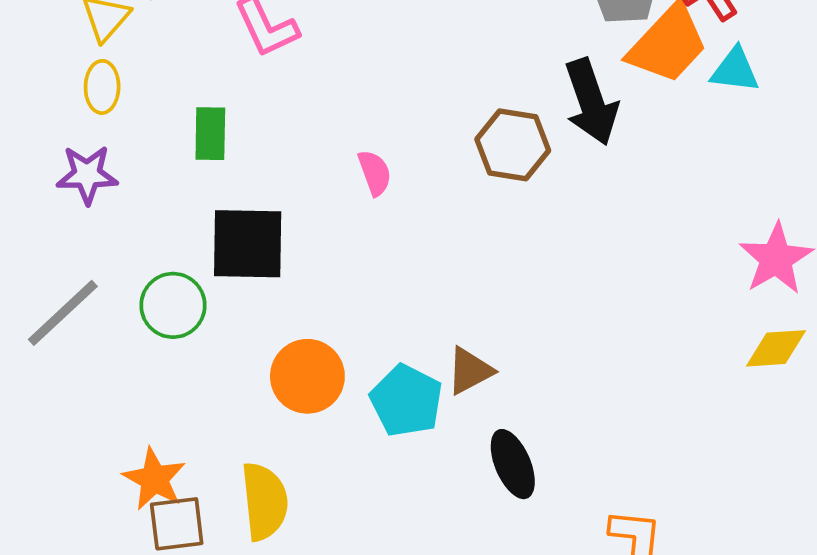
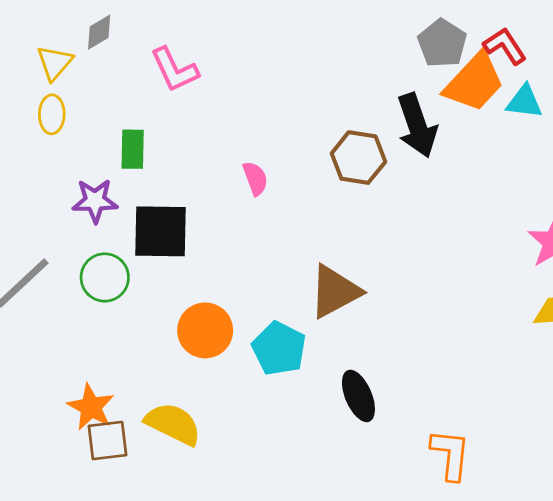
purple star: (87, 175) -> (95, 201), moved
brown triangle: (470, 371) -> (335, 291), moved, size x1.5
yellow semicircle: (264, 501) -> (173, 424), turned -58

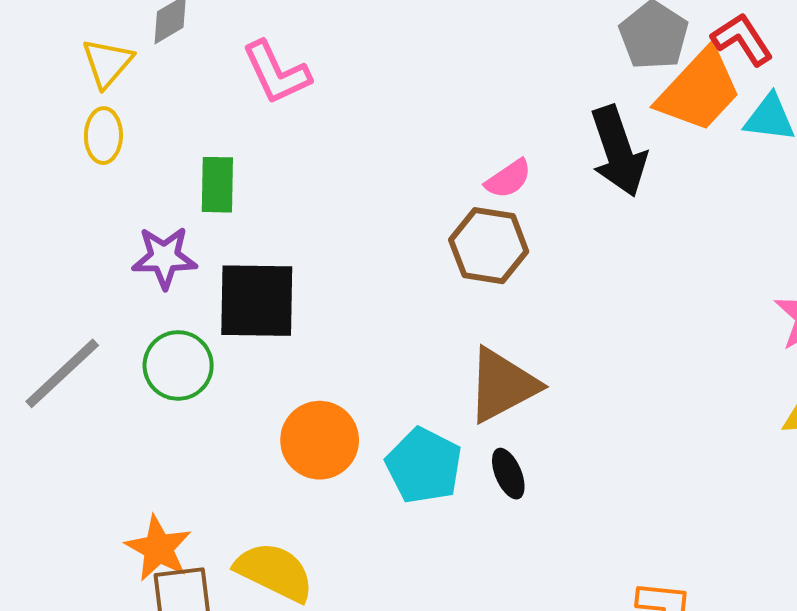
brown hexagon: (358, 158) -> (489, 246), moved
pink semicircle: (255, 178) -> (508, 179), moved, turned 76
black ellipse: (358, 396) -> (508, 474), moved, size x0.7

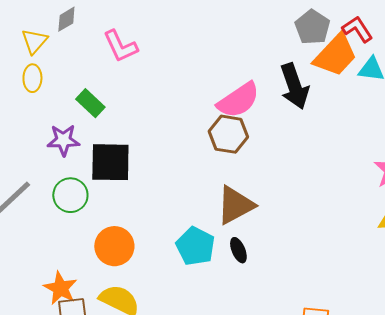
pink semicircle: (508, 179) -> (238, 100), size x1.8
green rectangle: (217, 185) -> (90, 103), turned -48
orange circle: (320, 440) -> (114, 246), moved

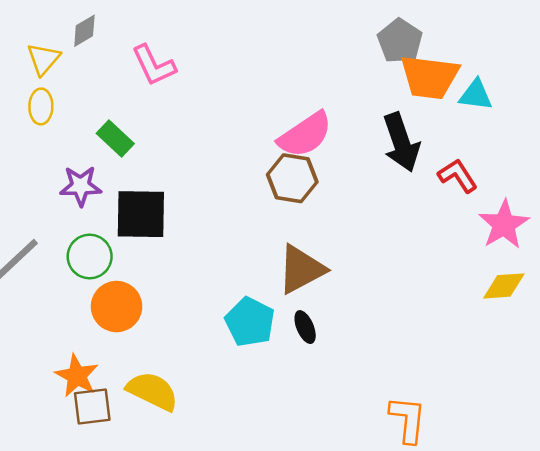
red L-shape: (357, 29) -> (458, 176), moved
orange trapezoid: (335, 55) -> (429, 77), turned 54
black arrow: (294, 86) -> (401, 142), moved
orange circle: (114, 246) -> (117, 307), moved

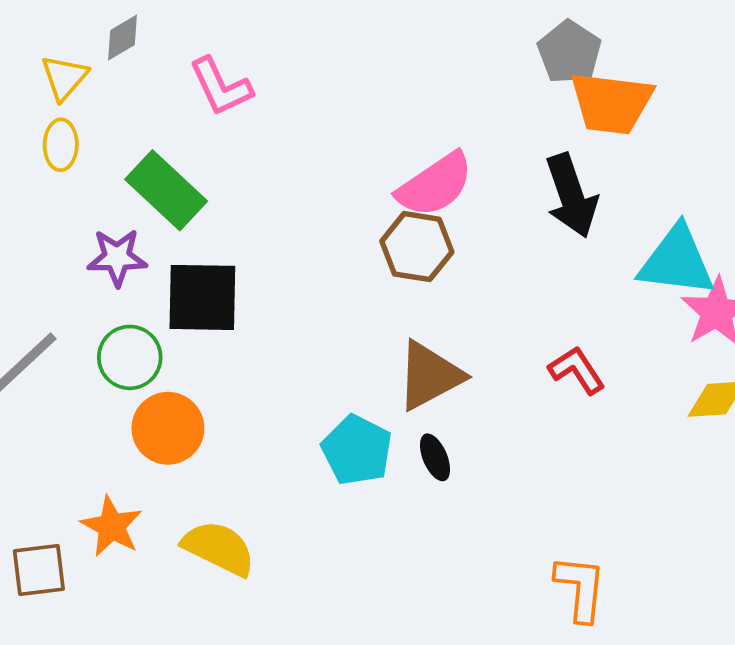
cyan triangle: (476, 95) -> (677, 261), moved, size x1.6
green rectangle: (115, 139) -> (166, 190), size x1.5
red L-shape: (458, 176) -> (577, 370), moved
brown square: (92, 407) -> (39, 570), moved

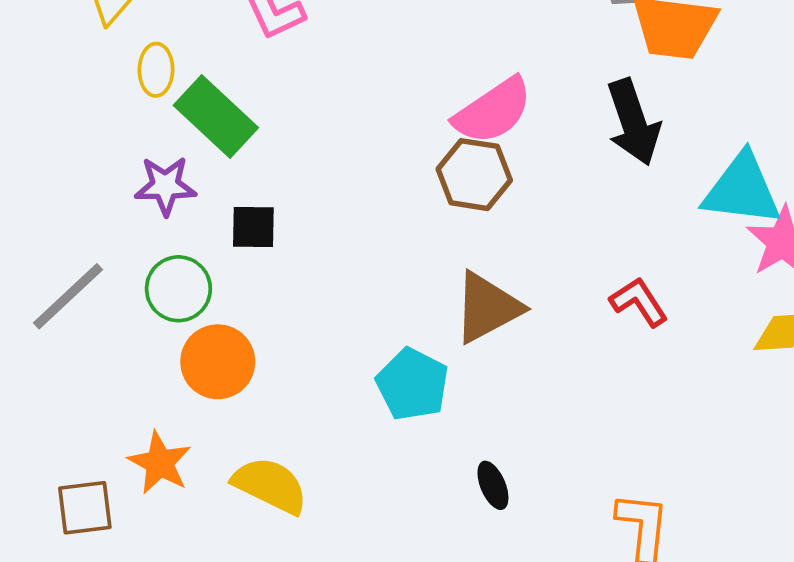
yellow ellipse: (61, 145) -> (156, 70), moved
black square: (202, 297) -> (253, 227), size x0.6
black ellipse: (435, 457) -> (493, 485), moved

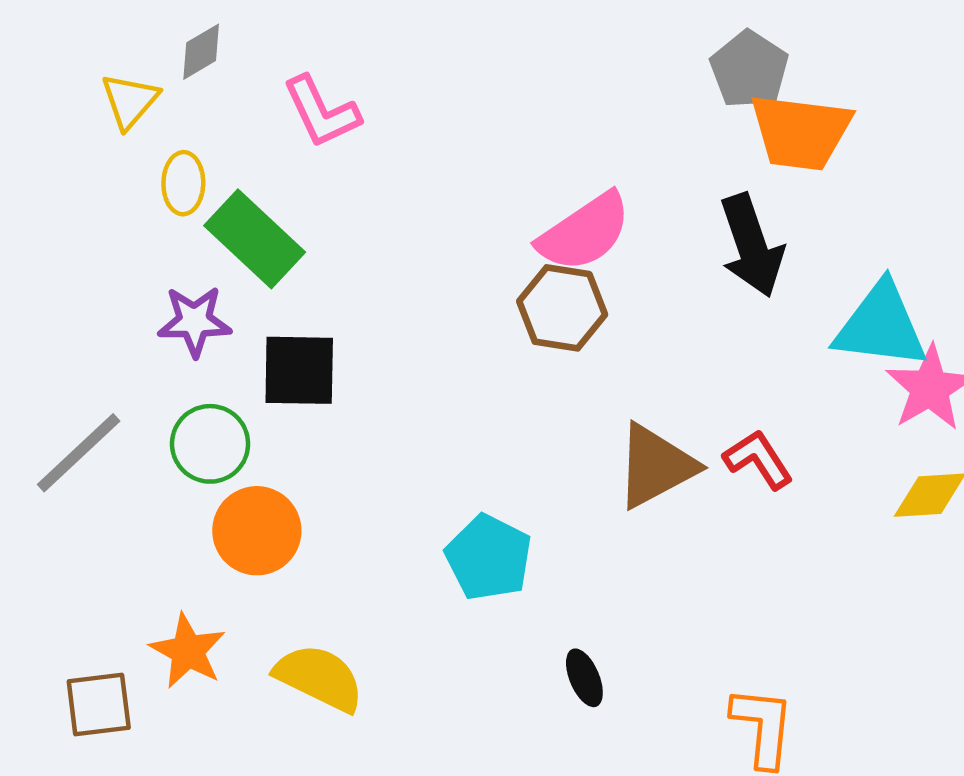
black square: (253, 227) -> (299, 370), size x1.4
brown triangle: (487, 307) -> (656, 466), moved

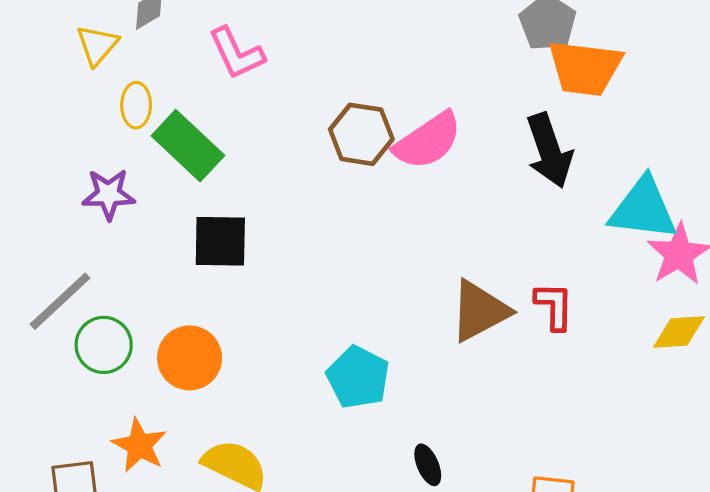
brown hexagon: (562, 308) -> (361, 134), moved
purple star: (194, 321) -> (109, 194), moved
green circle: (210, 444) -> (104, 345), moved
red L-shape: (758, 459) -> (554, 306), turned 34

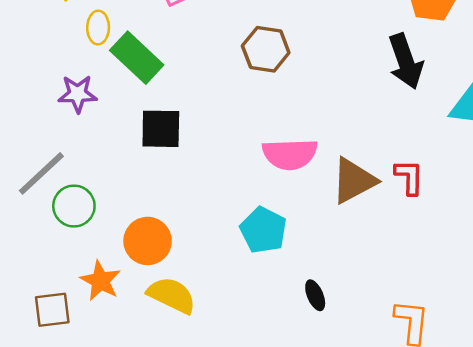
pink semicircle: (428, 141) -> (290, 154), moved, turned 32
orange circle: (190, 358) -> (148, 241), moved

